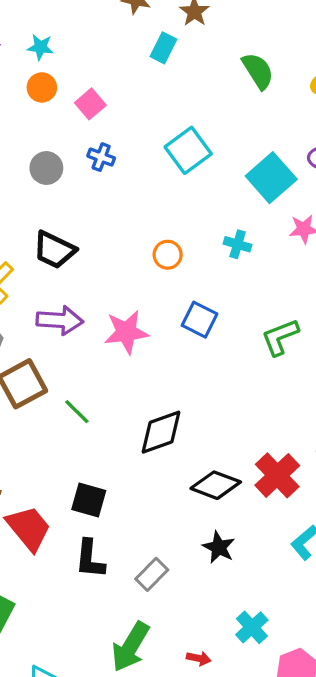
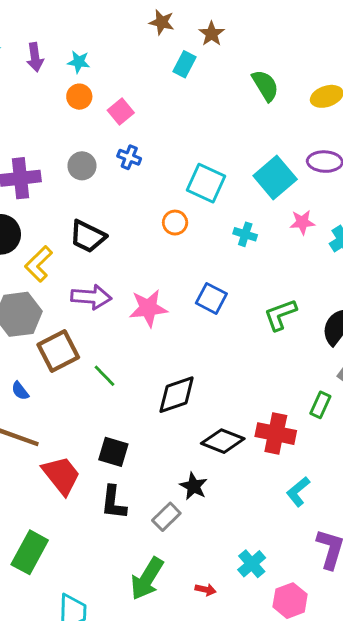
cyan square: (188, 150) -> (206, 183), moved, turned -30
orange circle: (168, 255) -> (175, 223), moved
red cross: (277, 475) -> (276, 434), turned -36
black star: (219, 547) -> (194, 486), moved

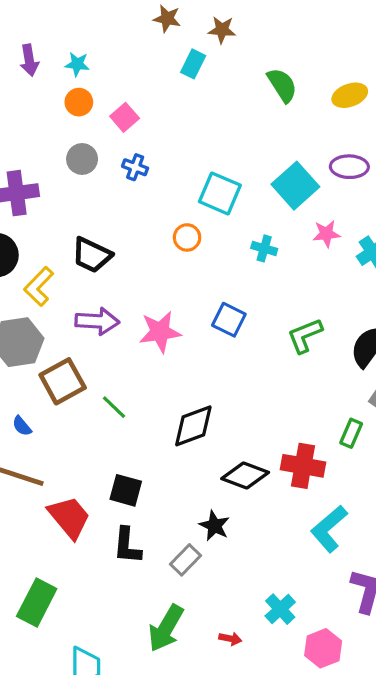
brown star: (212, 34) -> (222, 30), turned -30
gray circle: (82, 166) -> (82, 159), moved
cyan L-shape: (298, 492) -> (329, 529), size x1.4

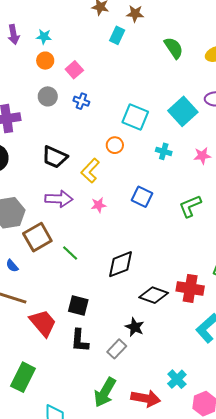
pink star: (326, 234) -> (202, 156), moved
yellow L-shape: (39, 286) -> (90, 171), moved
pink star: (160, 332) -> (99, 205), size x0.6
red arrow: (230, 639) -> (146, 398), size x2.0

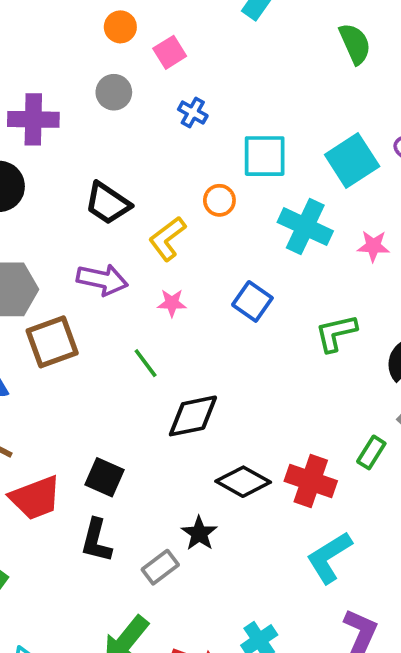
blue cross: (81, 101) -> (193, 113), moved
cyan square: (135, 117) -> (265, 156), turned -32
cyan cross: (164, 151) -> (305, 227), size x1.8
green line: (70, 253) -> (146, 363), moved
red trapezoid: (43, 323) -> (35, 498), turned 100

